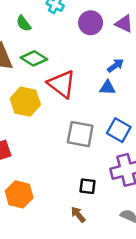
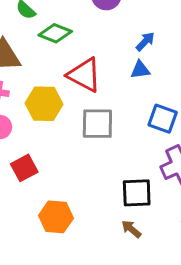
green diamond: (34, 58) -> (55, 33), moved
gray square: (80, 134) -> (97, 124), moved
black square: (88, 186) -> (137, 193), size x1.5

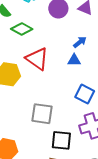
gray square: (97, 124) -> (42, 114), moved

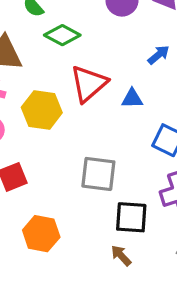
red triangle: (37, 59) -> (89, 84), turned 45
blue triangle: (74, 60) -> (132, 99), moved

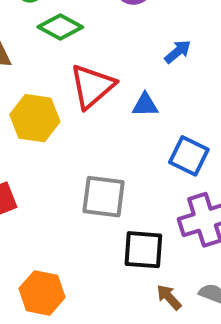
orange hexagon: (41, 234) -> (42, 293), moved
brown arrow: (121, 256) -> (169, 297), moved

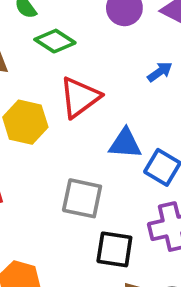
blue triangle: (145, 105) -> (125, 144), moved, size x1.4

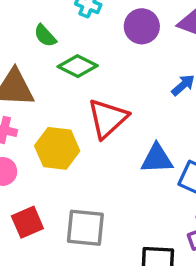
gray square: (82, 198) -> (85, 228), moved

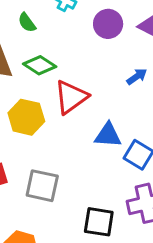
green diamond: (78, 66) -> (40, 65), moved

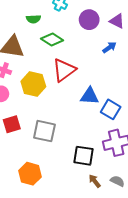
green semicircle: (27, 22) -> (33, 19), turned -56
green diamond: (40, 65) -> (52, 40), moved
blue arrow: (137, 77) -> (109, 47), moved

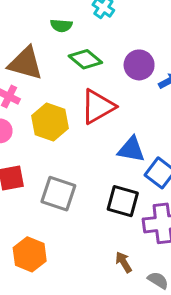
purple circle: (89, 20) -> (139, 65), moved
black square: (84, 156) -> (123, 201), moved
brown arrow: (95, 181) -> (124, 262), moved

